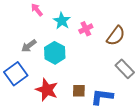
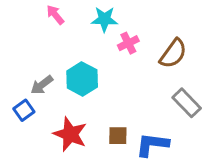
cyan star: (62, 21) -> (104, 19), moved, turned -30
gray arrow: (29, 46) -> (42, 85), moved
blue square: (16, 74) -> (24, 110), size x0.6

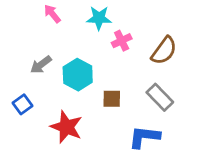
gray arrow: (42, 85) -> (41, 65), moved
gray rectangle: (187, 103) -> (160, 97), moved
brown square: (118, 136) -> (112, 99), moved

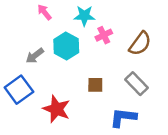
cyan hexagon: (78, 75) -> (66, 46), moved
blue square: (22, 104) -> (19, 90), size x1.6

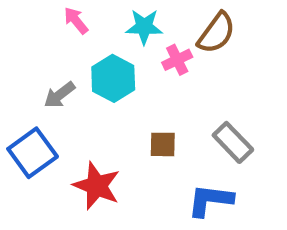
brown semicircle: (140, 44) -> (216, 33), moved

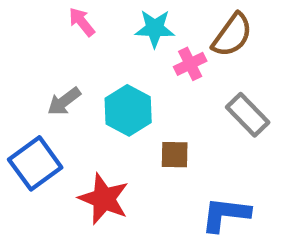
cyan hexagon: (113, 78) -> (128, 110), moved
gray rectangle: (233, 142) -> (248, 115), moved

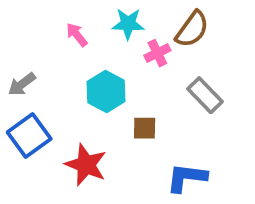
pink arrow: (82, 22) -> (77, 35), moved
gray arrow: (64, 101) -> (22, 84), moved

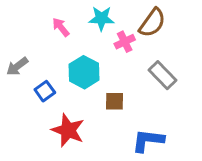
blue square: (29, 135) -> (45, 91), moved, size x0.6

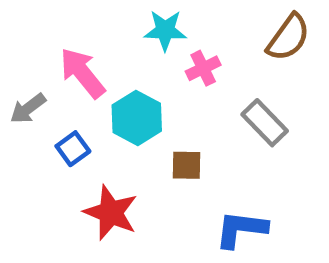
brown semicircle: (152, 23) -> (288, 37), moved
pink arrow: (61, 27) -> (82, 73), moved, size x1.6

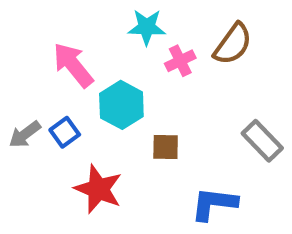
brown semicircle: (288, 37) -> (233, 44), moved
gray arrow: (28, 108) -> (25, 134), moved
gray rectangle: (265, 123) -> (262, 141), moved

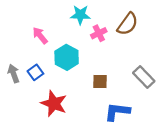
pink arrow: (73, 65) -> (40, 36), size x0.7
gray arrow: (25, 134) -> (14, 74), turned 108
brown square: (166, 147) -> (100, 82), moved

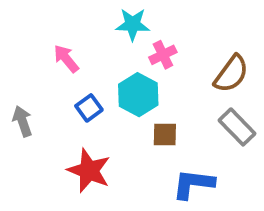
brown semicircle: (128, 24) -> (231, 74), moved
cyan hexagon: (67, 57) -> (138, 95), moved
blue square: (35, 72) -> (89, 108), moved

